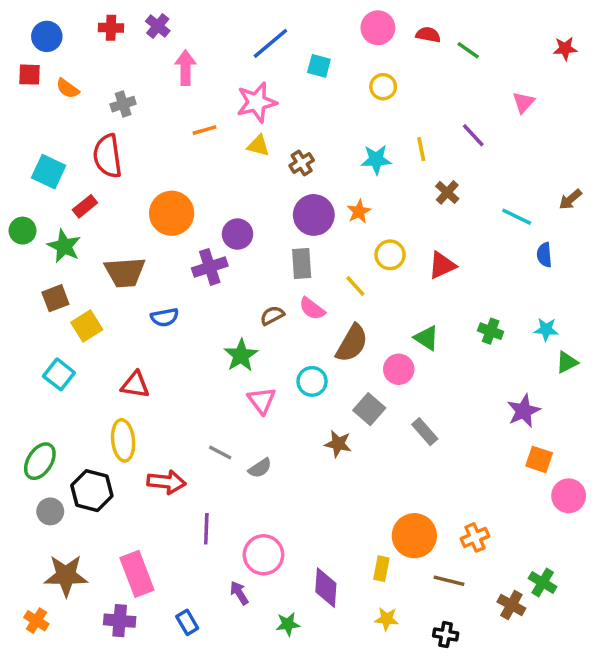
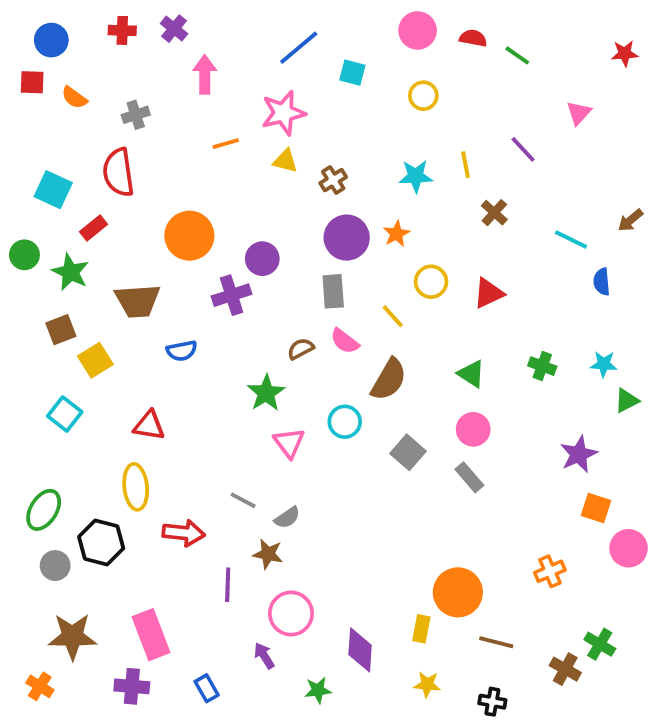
pink circle: (399, 369) -> (473, 429), moved
brown star: (338, 444) -> (268, 554), moved
orange cross: (475, 537) -> (550, 571), moved

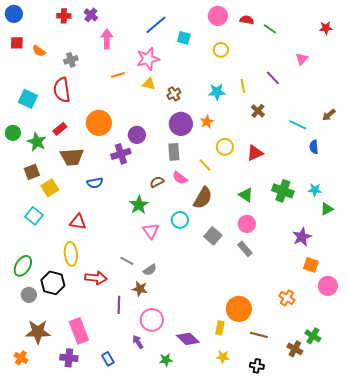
blue circle: (51, 40) -> (14, 14), moved
red rectangle: (93, 228) -> (60, 129), moved
green cross: (542, 366) -> (283, 191), size x1.5
orange cross: (550, 571) -> (287, 298), turned -35
purple diamond: (360, 650) -> (188, 339), turned -50

